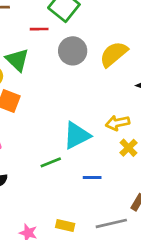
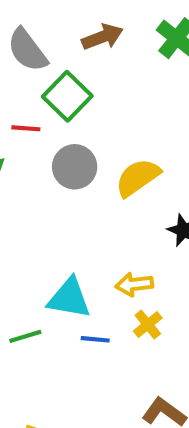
cyan triangle: (77, 135) -> (69, 298), turned 32
blue line: (92, 177) -> (95, 339), moved

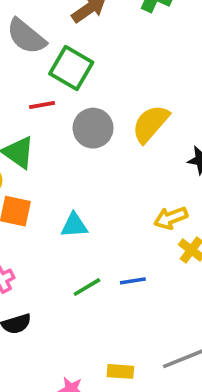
cyan triangle: (69, 298) -> (74, 225), moved, size x0.7
blue line: (95, 339) -> (133, 281), moved

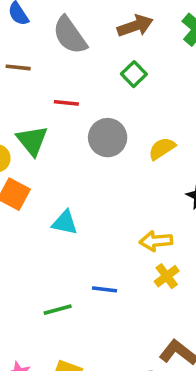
green square: (71, 68) -> (134, 74), moved, size x0.6
yellow semicircle: (151, 124) -> (162, 149), size x0.7
green line: (87, 287) -> (58, 310), moved

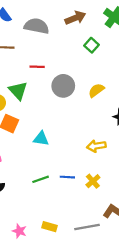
gray semicircle: (70, 35) -> (37, 26), turned 140
green square: (134, 74) -> (92, 45), moved
yellow cross: (167, 276) -> (93, 181), moved
green line: (58, 310) -> (41, 179), moved

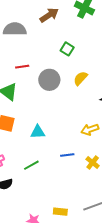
green square: (92, 45) -> (67, 49), moved
blue line: (67, 177) -> (67, 155), moved
green line: (41, 179) -> (31, 165), moved

